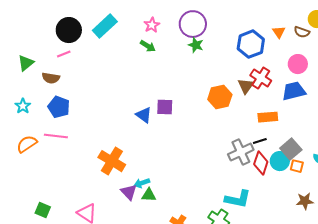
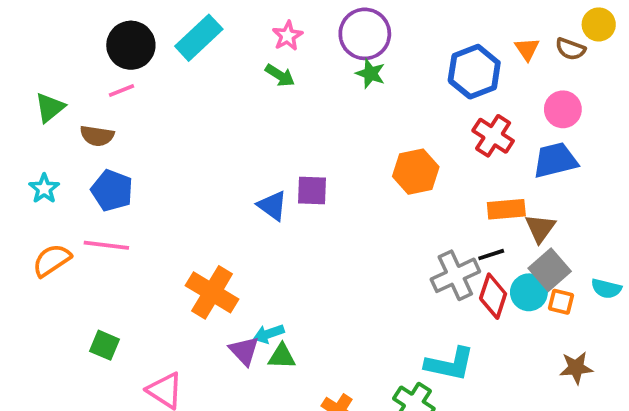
brown triangle: (246, 86) -> (540, 228), moved
green square: (43, 210) -> (104, 345), moved

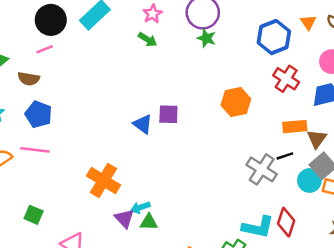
gray cross: (455, 275) -> (262, 169), turned -32
red diamond: (493, 296) -> (286, 222), moved

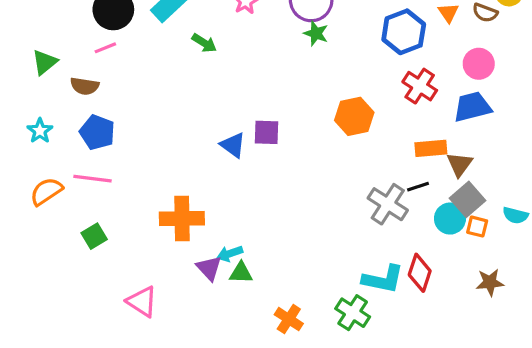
green arrow: (148, 40) -> (204, 43), moved
orange cross: (103, 180) -> (182, 219), turned -32
green square: (34, 215) -> (94, 236), moved, turned 36

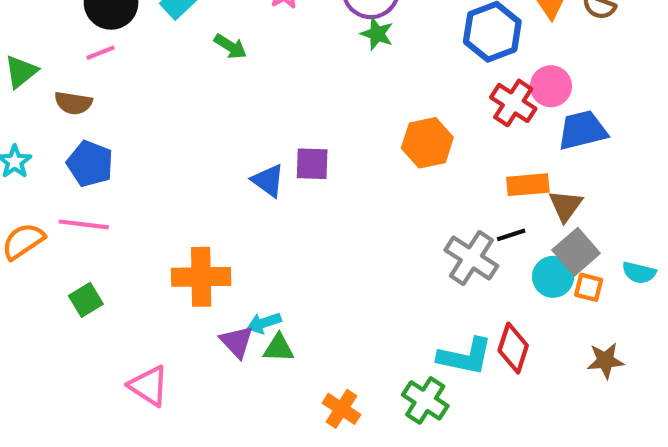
pink circle: (479, 64) -> (551, 86), moved

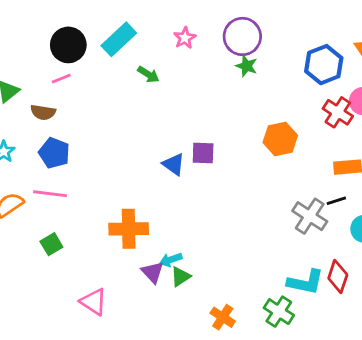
green triangle: (279, 348) -> (181, 277), turned -35

